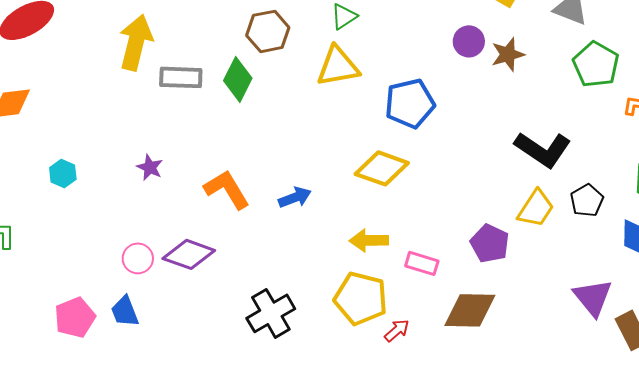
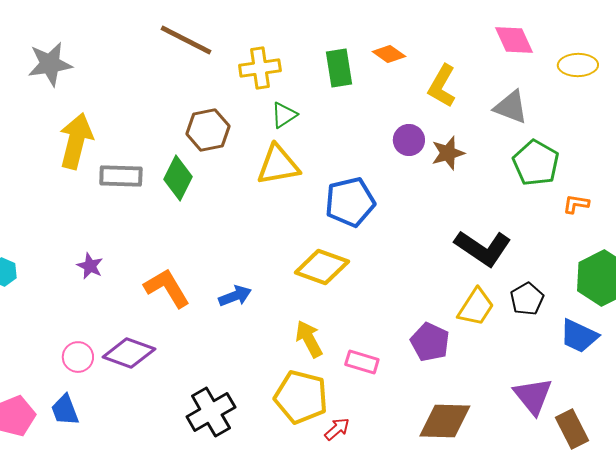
yellow arrow: (369, 240) -> (309, 339), turned 63
brown diamond: (470, 310) -> (445, 421), moved

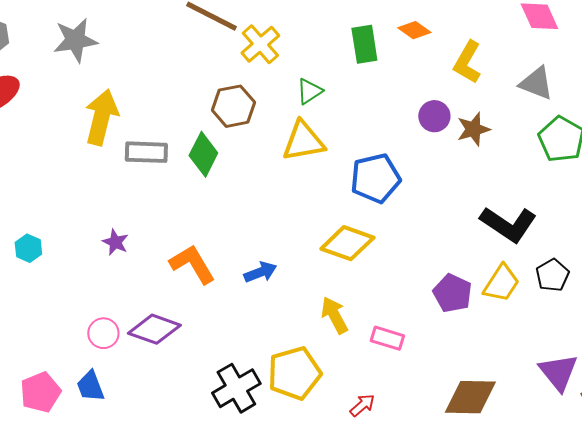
yellow cross: (260, 68) -> (260, 44), moved, turned -33
purple pentagon: (430, 342) -> (452, 293), moved
yellow pentagon: (301, 397) -> (294, 373), moved, turned -30

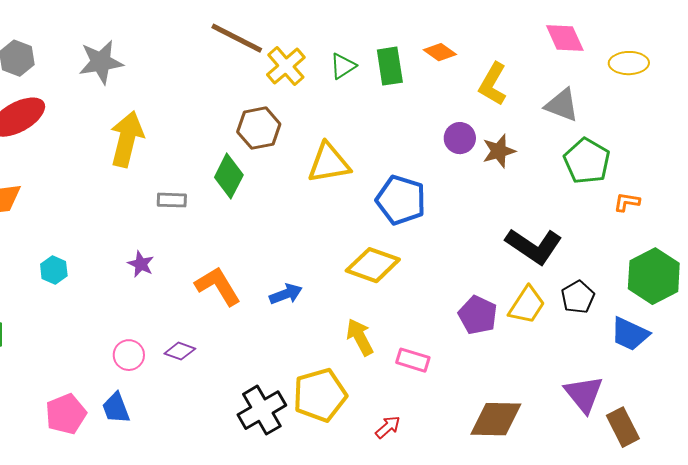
green triangle: (309, 91) -> (343, 66), moved
gray rectangle: (146, 152) -> (172, 200), moved, size x0.7
blue pentagon: (375, 178) -> (401, 200), turned 30
purple diamond: (154, 329) -> (180, 351), size x0.6

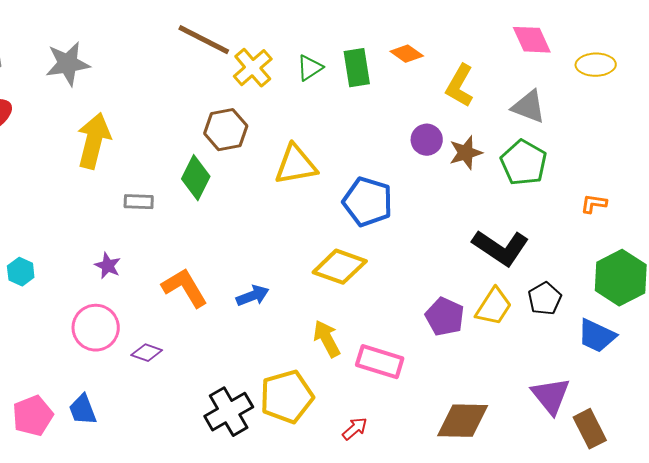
green pentagon: (587, 161) -> (524, 163), moved
pink circle: (129, 355) -> (96, 328), moved, size x1.5
pink rectangle: (413, 360) -> (380, 362), size x1.4

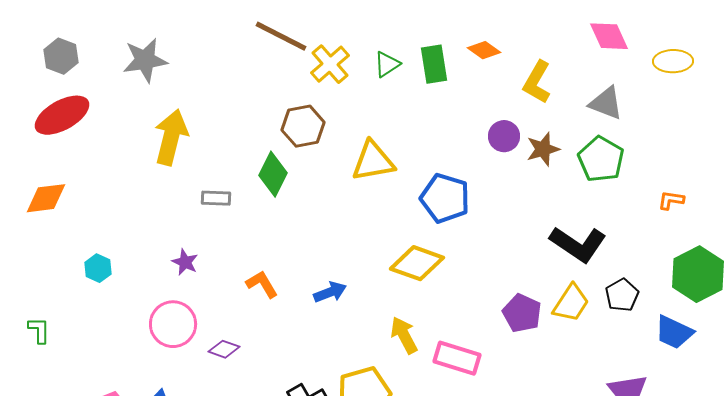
orange L-shape: (185, 288) -> (262, 284), size x0.7

